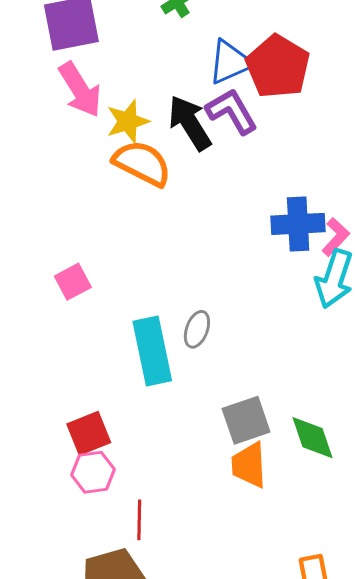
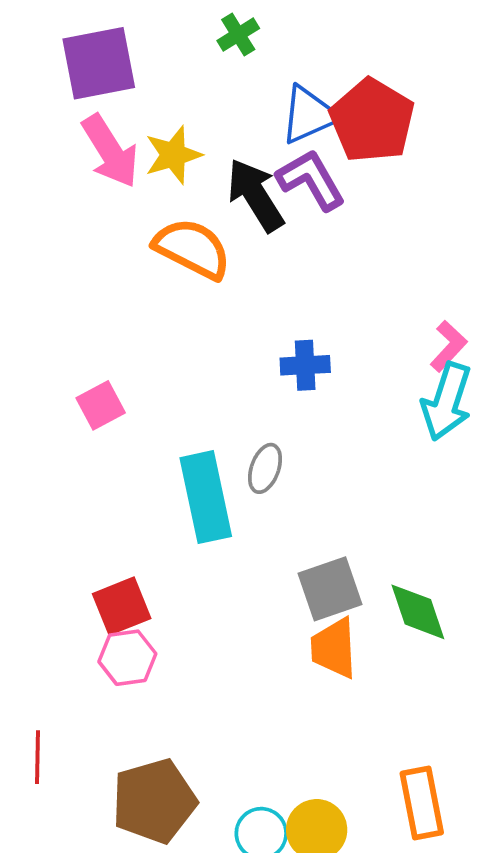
yellow star: (128, 121) -> (173, 155), moved
blue cross: (298, 224) -> (305, 365), moved, size x0.7
red line: (139, 520) -> (38, 757), moved

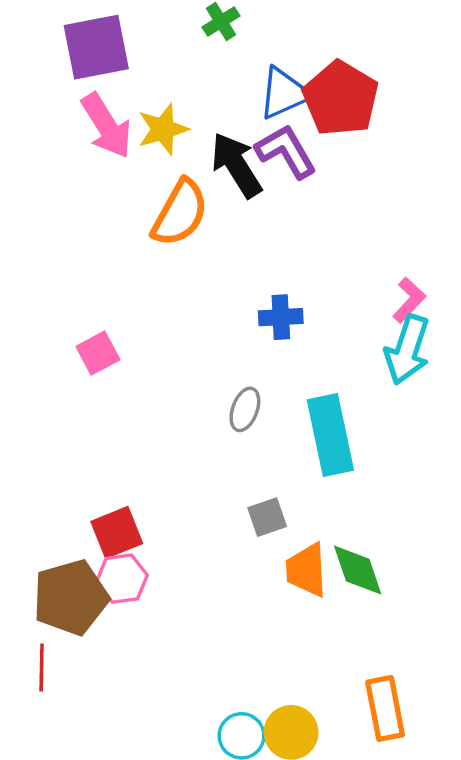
orange semicircle: (192, 249) -> (180, 213), turned 92
cyan rectangle: (206, 497) -> (330, 435), moved
gray square: (330, 589) -> (267, 517), moved, size x0.7
green diamond: (418, 612) -> (358, 570), moved
brown pentagon: (154, 801) -> (71, 597), moved

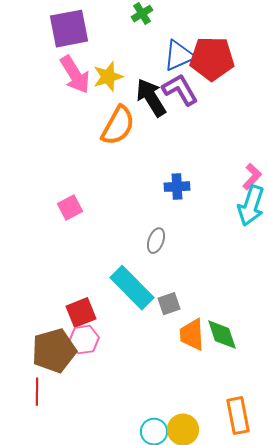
red pentagon: (341, 98) -> (212, 59), turned -30
cyan rectangle: (330, 435) -> (132, 288), moved, turned -33

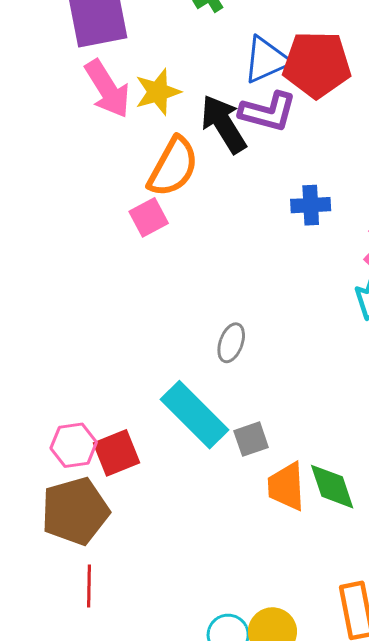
purple L-shape: (180, 90) -> (268, 112), turned 135
blue cross: (177, 187) -> (311, 205), moved
pink square: (70, 208) -> (149, 217), moved
pink hexagon: (84, 340) -> (74, 445), moved
red line: (37, 392) -> (89, 586), moved

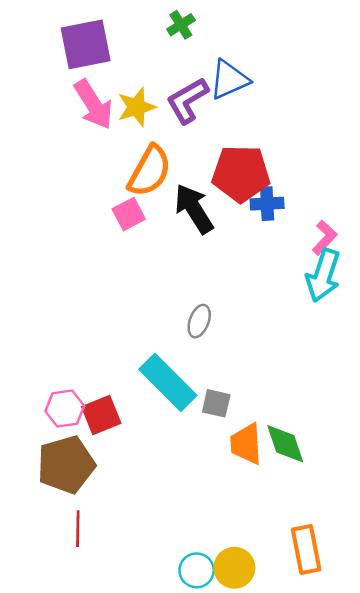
red pentagon: (317, 64) -> (241, 174), moved
purple L-shape: (268, 112) -> (187, 100), moved, turned 135
black arrow: (224, 124) -> (194, 209), moved
gray square: (251, 439) -> (216, 403), turned 32

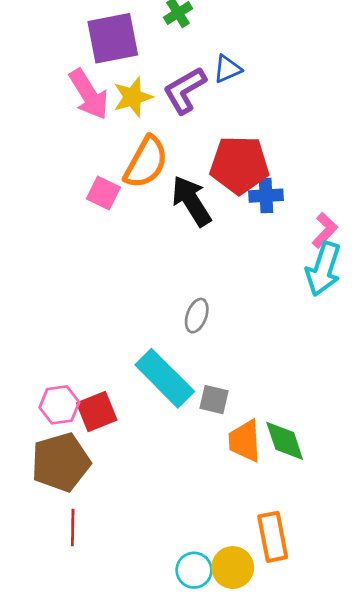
purple square: (86, 44) -> (113, 38), moved
blue triangle: (229, 80) -> (227, 69), size x0.7
pink square: (129, 214) -> (103, 193), moved, turned -36
orange rectangle: (306, 549) -> (273, 537), moved

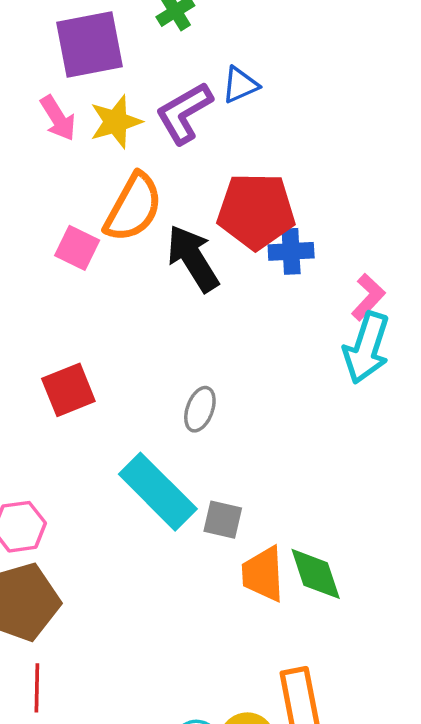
pink arrow: (89, 94) -> (58, 118), size x0.7
red square: (97, 412) -> (68, 390), moved

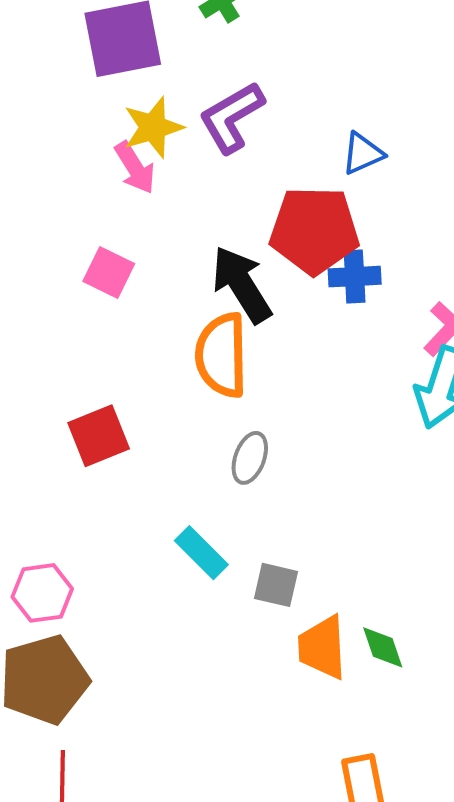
blue triangle: (240, 85) -> (363, 154), moved
pink arrow: (58, 118) -> (135, 168), moved
orange semicircle: (133, 208) -> (222, 355), moved, turned 150
cyan rectangle: (158, 492) -> (201, 553), size x0.6
green diamond: (316, 574) -> (383, 647), size x0.7

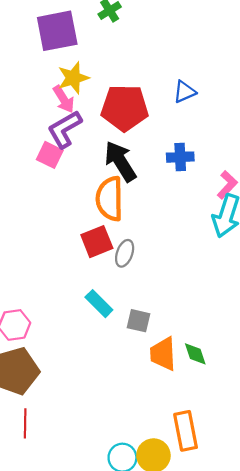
purple L-shape: (232, 117) -> (65, 129), moved
red pentagon: (314, 230) -> (125, 108), moved
red square: (99, 436) -> (97, 242), moved

